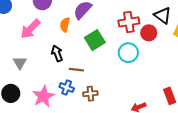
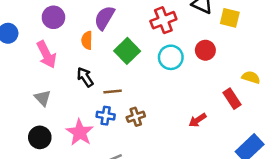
pink arrow: (30, 29) -> (46, 55), turned -60
red circle: (149, 33) -> (205, 50), moved

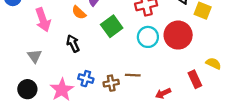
orange semicircle: (87, 40) -> (79, 13), turned -56
red circle: (205, 50) -> (178, 35), size x1.6
brown line: (113, 91) -> (133, 75), moved

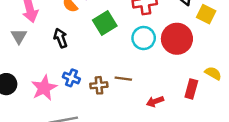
gray triangle: (35, 56) -> (19, 36), moved
red rectangle: (195, 79) -> (191, 89), turned 36

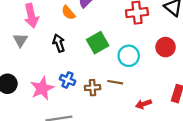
green square: (105, 23) -> (98, 43), moved
cyan circle: (144, 38) -> (129, 56), moved
red circle: (177, 39) -> (166, 47), size x0.7

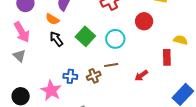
black arrow: (59, 43) -> (56, 39), moved

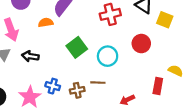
orange semicircle: (52, 19) -> (46, 23), turned 128
black arrow: (56, 39) -> (30, 56), moved, turned -56

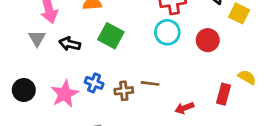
green square: (77, 47) -> (111, 36), moved, turned -30
cyan circle: (108, 56) -> (167, 32), moved

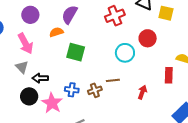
cyan circle: (167, 32) -> (125, 53), moved
black arrow: (70, 44) -> (40, 78), moved
black circle: (24, 90) -> (29, 96), moved
red arrow: (184, 108) -> (142, 92), turned 144

